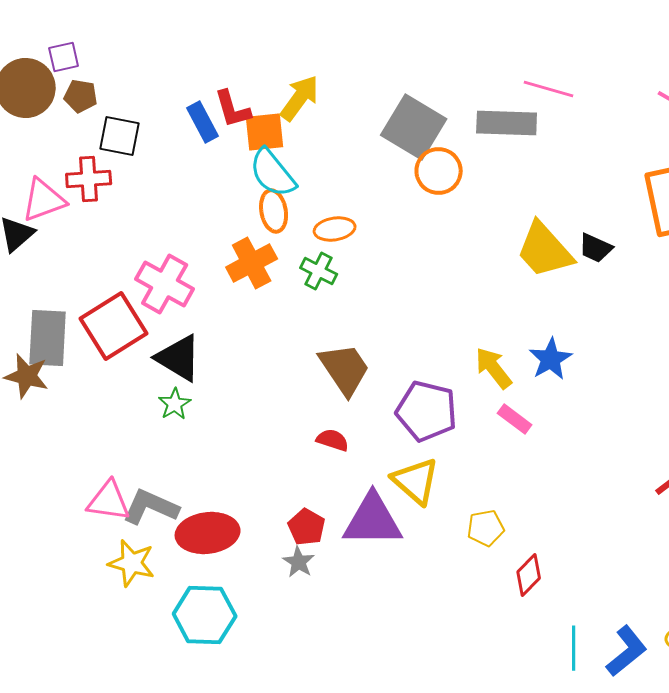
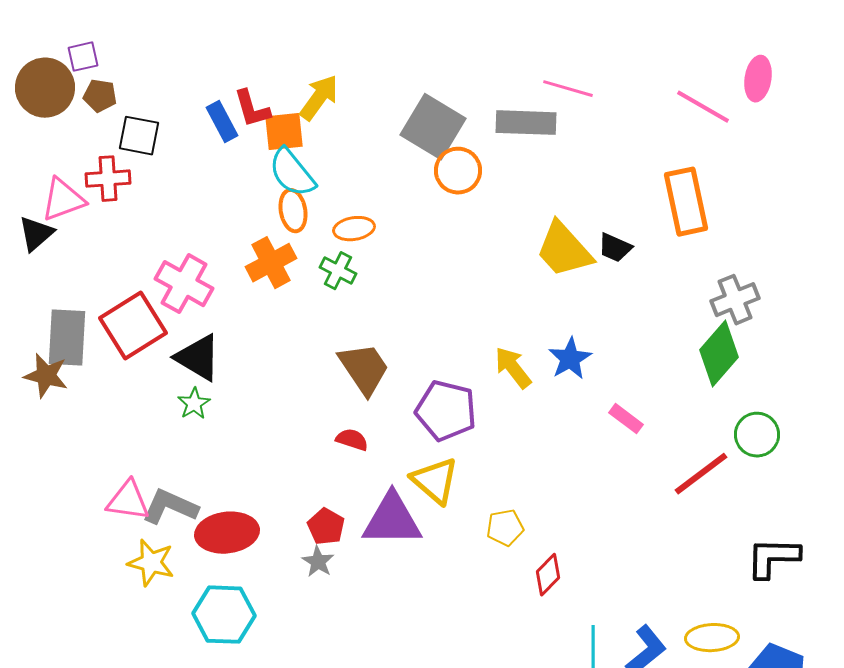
pink rectangle: (515, 419) -> (626, 419), moved

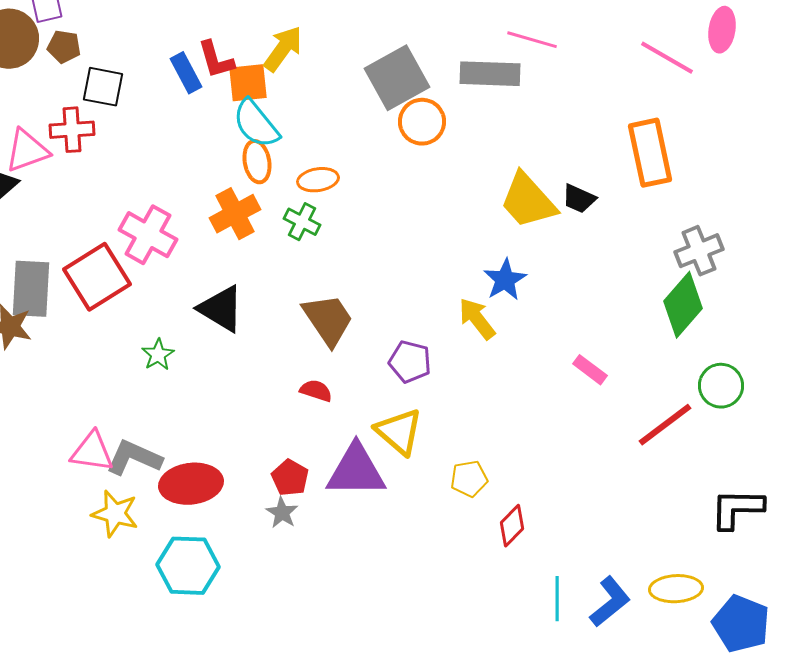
gray square: (433, 127) -> (397, 78), turned 30
black triangle: (198, 358) -> (221, 309), moved
blue star: (570, 359) -> (505, 280), moved
purple pentagon: (446, 411) -> (410, 362), size x0.7

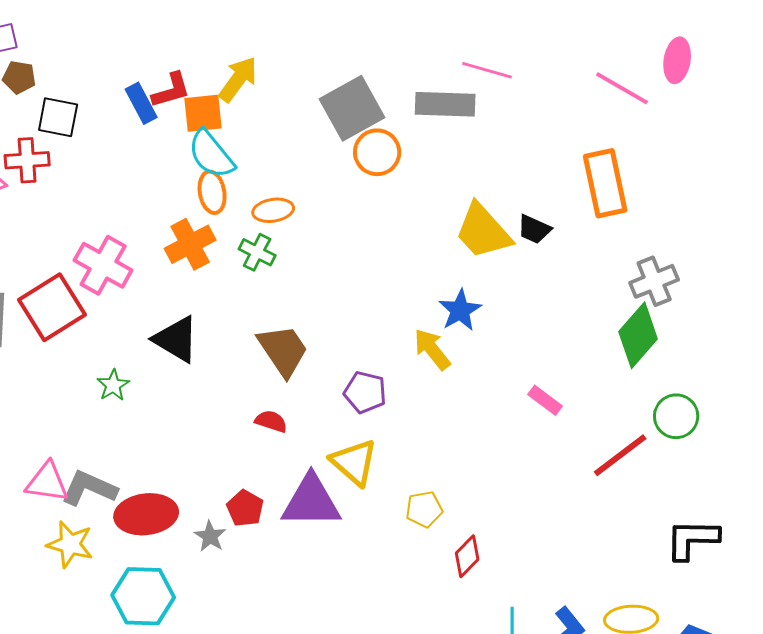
red L-shape: (216, 60) -> (171, 90), turned -90
gray star: (282, 513) -> (210, 536), moved

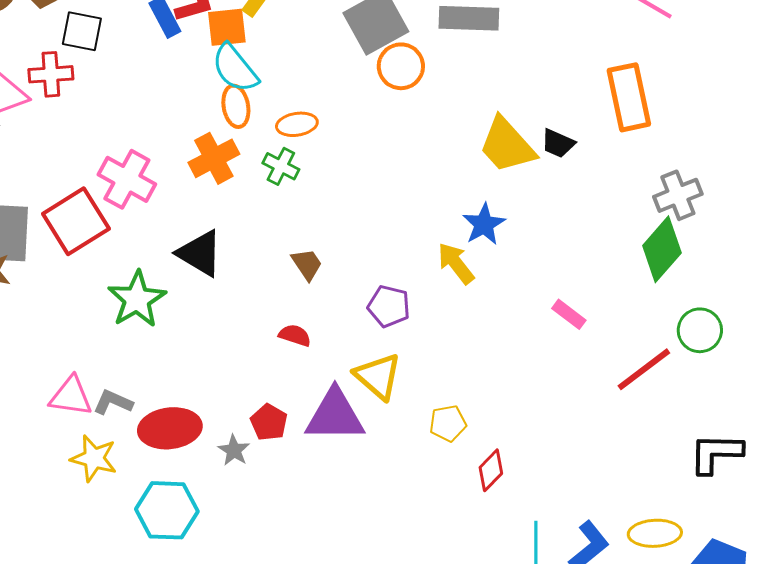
brown trapezoid: (283, 350) -> (307, 264), size x0.6
green star: (113, 385) -> (137, 299), size x1.8
gray L-shape: (89, 488) -> (113, 402), size x0.7

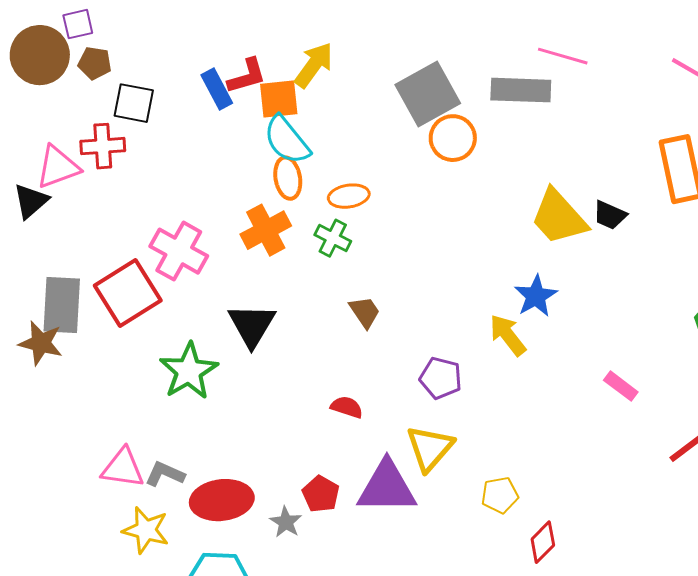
black triangle: (200, 253) -> (252, 325), turned 30
brown trapezoid: (307, 264) -> (365, 312), moved
yellow triangle: (378, 376) -> (430, 448), turned 30

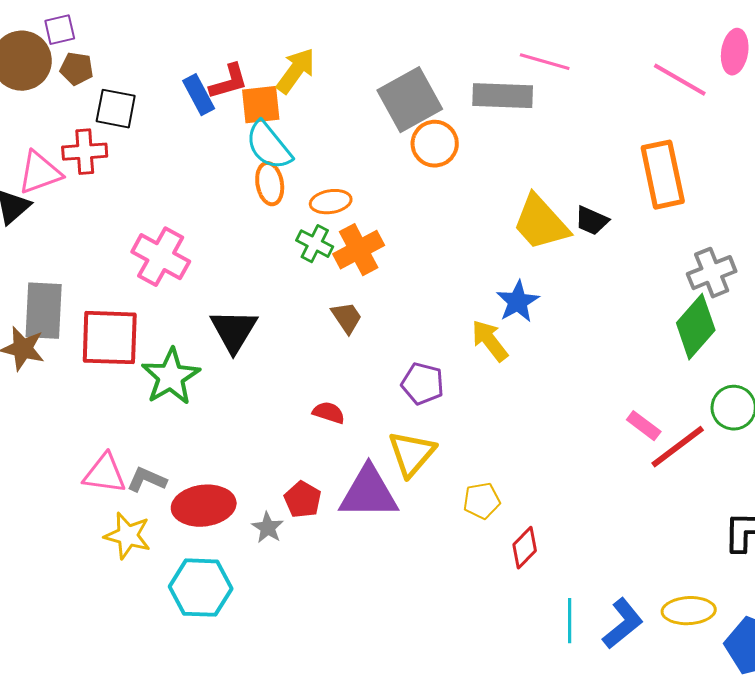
orange cross: (266, 230) -> (359, 250), moved
red square: (128, 293) -> (110, 338), moved, turned 34
pink rectangle: (621, 386) -> (644, 426), moved

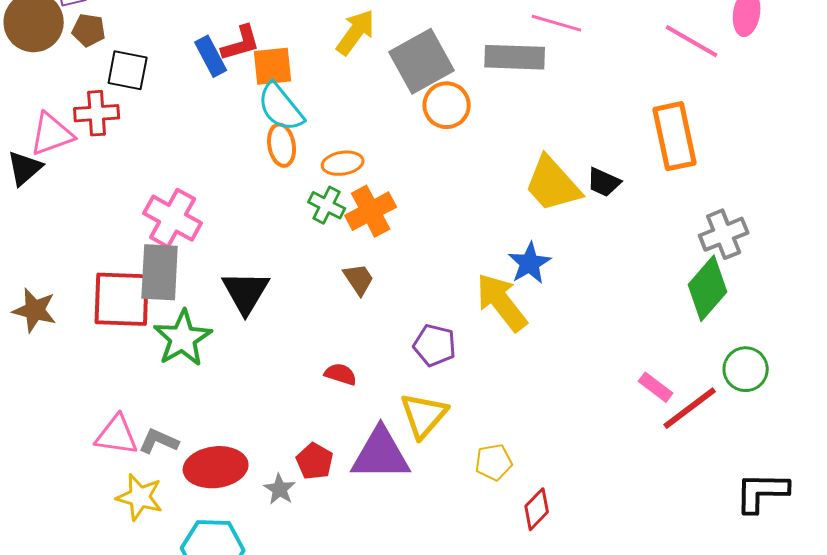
yellow arrow: (296, 71) -> (356, 32), moved
gray rectangle: (44, 311) -> (160, 272), moved
yellow arrow: (490, 341) -> (502, 302), size x1.4

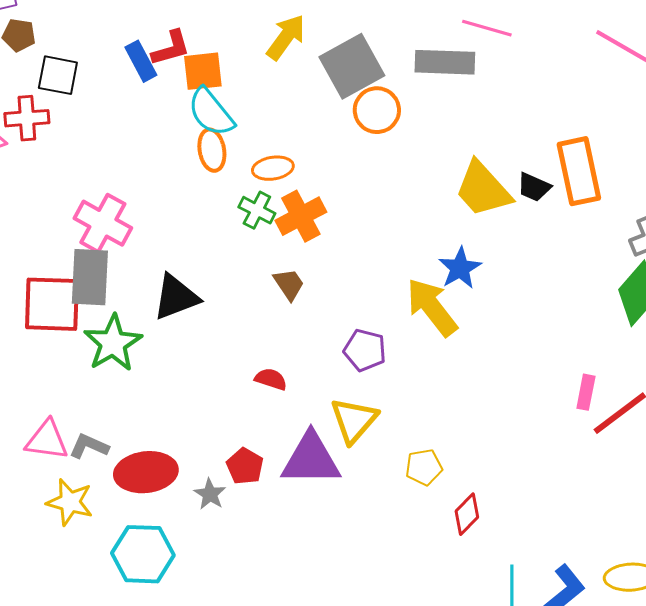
orange rectangle: (675, 136) -> (579, 171), moved
black triangle: (246, 292) -> (176, 297), turned 38
pink rectangle: (656, 387) -> (586, 392), turned 64

